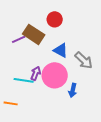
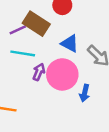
cyan line: (24, 80) -> (23, 53), moved

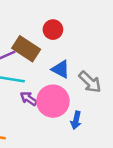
purple arrow: (39, 72) -> (29, 99), turned -77

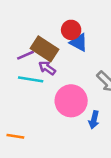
blue triangle: (61, 69) -> (79, 43), moved
purple arrow: (29, 99) -> (47, 68), moved

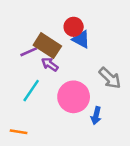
cyan line: (31, 79) -> (31, 91), moved, turned -65

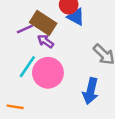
pink circle: (74, 97) -> (48, 73), moved
blue arrow: (96, 116) -> (91, 91), size x1.5

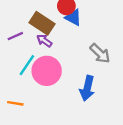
purple line: (25, 29) -> (15, 36), moved

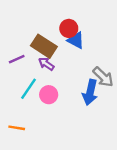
pink circle: (47, 71) -> (49, 95), size x0.6
blue arrow: (87, 88) -> (90, 92), moved

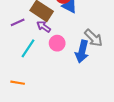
pink circle: (49, 95) -> (57, 43), moved

